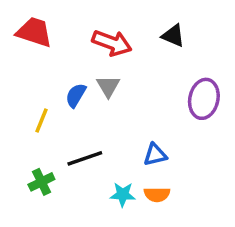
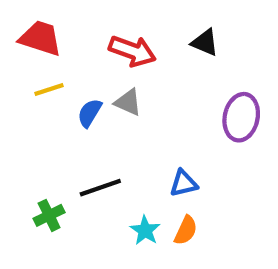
gray triangle: (108, 86) -> (128, 102), turned -35
yellow line: (41, 121) -> (49, 89), moved, turned 50
cyan star: (123, 194) -> (145, 230), turned 30
orange semicircle: (157, 194) -> (186, 230), turned -65

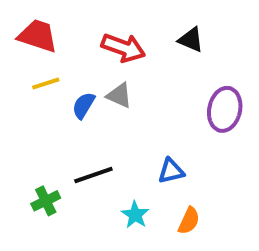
orange semicircle: (186, 230) -> (189, 221), moved

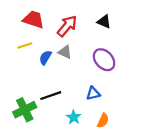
red trapezoid: (38, 36) -> (33, 19), moved
red arrow: (123, 48) -> (67, 26), turned -70
purple ellipse: (225, 109) -> (104, 60), moved, turned -55
green cross: (46, 201) -> (25, 110), size x1.5

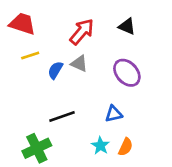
red trapezoid: (33, 19) -> (22, 24), moved
green cross: (25, 110) -> (37, 148), moved
cyan star: (74, 117) -> (100, 146), moved

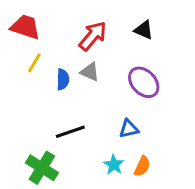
yellow line: (30, 56) -> (34, 63), turned -42
blue semicircle: (55, 70) -> (63, 79), turned 150
green cross: (37, 148) -> (42, 168), turned -32

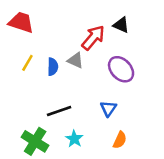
red arrow: (93, 36) -> (93, 38), moved
yellow line: (34, 63) -> (27, 63), moved
blue triangle: (129, 129) -> (108, 108), turned -42
cyan star: (114, 165) -> (74, 139), moved

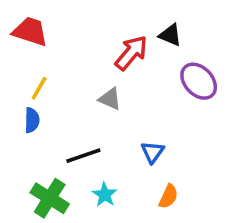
gray triangle: (76, 60) -> (110, 99), moved
blue semicircle: (53, 67) -> (32, 120), moved
purple ellipse: (121, 69) -> (199, 81), moved

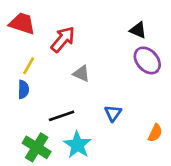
black triangle: (170, 35) -> (138, 30), moved
red arrow: (131, 53) -> (63, 39), moved
cyan star: (105, 195) -> (77, 145), size x1.5
orange semicircle: (168, 196) -> (155, 133), moved

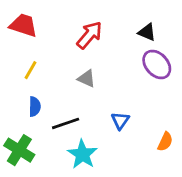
red arrow: (63, 39) -> (89, 35), moved
blue semicircle: (23, 89) -> (35, 107), moved
green cross: (37, 147) -> (19, 150), moved

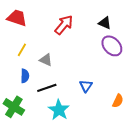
gray triangle: (87, 79) -> (46, 60), moved

